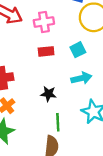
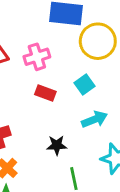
red rectangle: (46, 51) -> (45, 93), turned 35

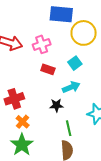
cyan arrow: (94, 119) -> (71, 87), moved

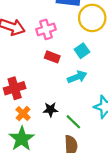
black star: (56, 105) -> (51, 109), moved
green line: (69, 128) -> (73, 122), turned -35

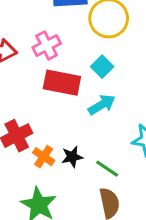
red rectangle: (52, 57) -> (62, 83), size x1.6
orange cross: (23, 114) -> (44, 157), moved

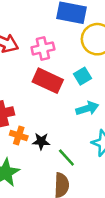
cyan arrow: (102, 105) -> (87, 108), moved
orange cross: (44, 157) -> (19, 136), turned -30

